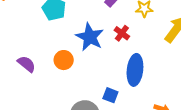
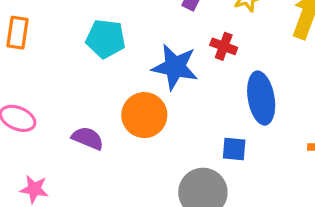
orange circle: (64, 60) -> (144, 115), size x1.4

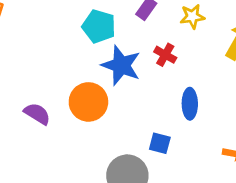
cyan pentagon: (106, 39) -> (99, 26), moved
blue ellipse: (261, 98) -> (190, 104), size x0.7

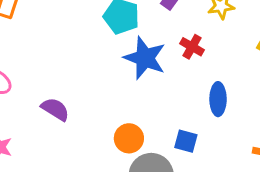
orange circle: (88, 102) -> (129, 138), moved, size x0.7

